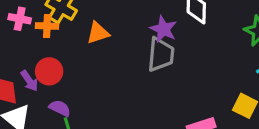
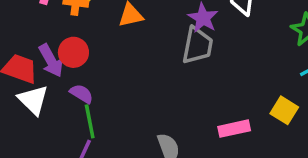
purple arrow: (29, 81) -> (51, 61), size x1.4

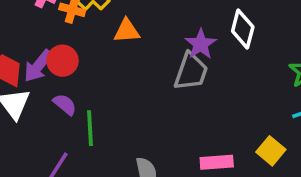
purple arrow: (51, 61) -> (38, 66), turned 60
green line: (90, 121) -> (90, 128), moved

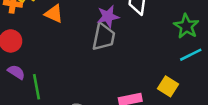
orange triangle: (127, 31) -> (54, 14), turned 36
purple star: (201, 44) -> (108, 16), turned 30

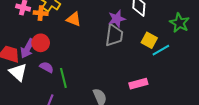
cyan line: (191, 55) -> (161, 50), moved
yellow square: (168, 86) -> (149, 40), moved

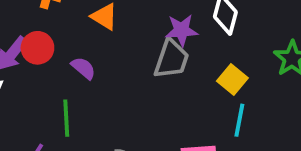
cyan line: (161, 50) -> (239, 120), moved, turned -60
purple semicircle: (47, 67) -> (83, 68), moved

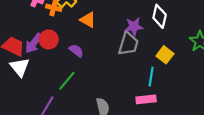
green line: (66, 118) -> (67, 81), turned 45
cyan line: (239, 120) -> (151, 77), moved

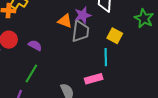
orange triangle: (88, 20) -> (65, 21), moved
pink rectangle: (146, 99) -> (94, 79), moved

